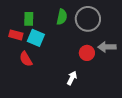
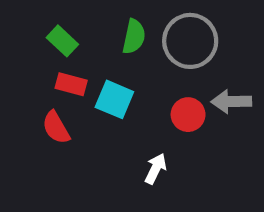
green rectangle: (29, 19) -> (62, 41), turned -48
red rectangle: (16, 35) -> (71, 84), moved
cyan square: (36, 38) -> (114, 99), moved

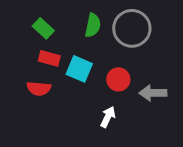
gray arrow: (231, 102) -> (153, 93), moved
red circle: (188, 115) -> (118, 79), moved
red semicircle: (56, 128) -> (39, 88), turned -55

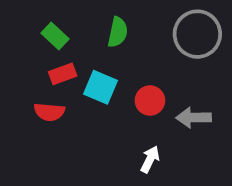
gray circle: (132, 28) -> (197, 34), moved
red rectangle: (49, 58) -> (63, 74), turned -35
white arrow: (108, 117) -> (150, 159), moved

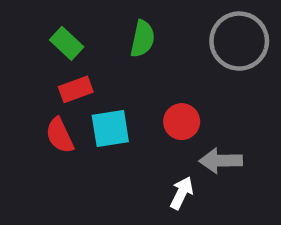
cyan square: (101, 87) -> (110, 128), moved, turned -32
red semicircle: (49, 112) -> (60, 135), turned 60
gray arrow: (194, 118) -> (221, 161), moved

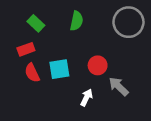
red rectangle: (76, 89) -> (26, 49), moved
gray arrow: (221, 161) -> (119, 86), turned 45
white arrow: (182, 193) -> (86, 97), moved

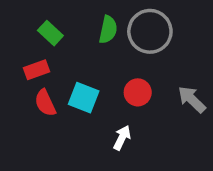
gray circle: (128, 22) -> (150, 31), moved
cyan square: (59, 69) -> (84, 98), turned 30
gray arrow: (119, 86) -> (192, 99), moved

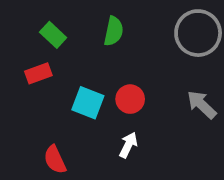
gray circle: (150, 31) -> (198, 33), moved
red circle: (138, 92) -> (130, 99), moved
red semicircle: (45, 103) -> (55, 160), moved

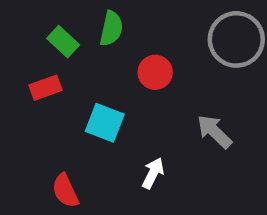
green semicircle: (114, 31) -> (111, 28), moved
red circle: (130, 99) -> (155, 72), moved
gray arrow: (202, 105) -> (214, 132), moved

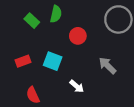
red rectangle: (46, 88) -> (23, 61), moved
white arrow: (153, 173) -> (77, 86), turned 104

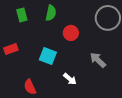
green rectangle: (32, 21) -> (22, 15), moved, turned 32
red rectangle: (23, 61) -> (11, 49), moved

